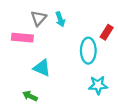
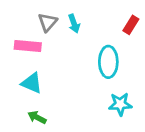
red rectangle: (107, 32) -> (131, 25), moved
cyan triangle: (42, 68) -> (32, 83), moved

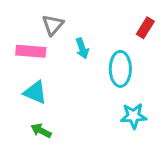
cyan arrow: (74, 24) -> (82, 48), moved

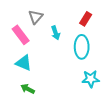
red rectangle: (145, 28) -> (86, 19), moved
pink rectangle: (31, 51) -> (21, 35), turned 48

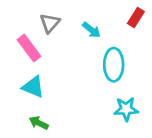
red rectangle: (86, 19) -> (136, 17), moved
cyan arrow: (56, 33) -> (91, 30), moved, turned -32

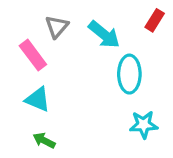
cyan arrow: (91, 30) -> (104, 35), size x1.5

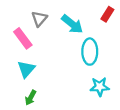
cyan triangle: (38, 99) -> (26, 69), turned 48
green arrow: (44, 140) -> (31, 98), turned -88

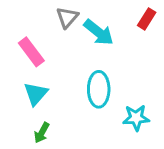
gray triangle: (39, 19) -> (67, 17), moved
cyan ellipse: (90, 52) -> (99, 89), moved

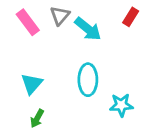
pink rectangle: (31, 52) -> (28, 22), moved

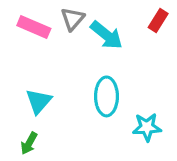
pink rectangle: (28, 22) -> (34, 27), turned -30
green arrow: (37, 118) -> (29, 143), moved

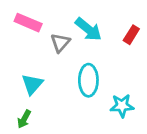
gray triangle: (73, 19) -> (60, 43), moved
red rectangle: (158, 21) -> (131, 35), moved

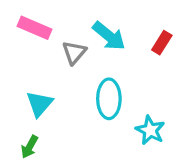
cyan star: (122, 106) -> (150, 130), turned 30

